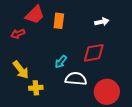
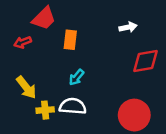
orange rectangle: (59, 21) -> (70, 40), moved
red diamond: (94, 53) -> (146, 61), moved
white semicircle: (76, 79) -> (73, 106), moved

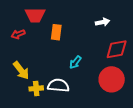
red trapezoid: (44, 18) -> (35, 15), turned 45
cyan arrow: (77, 77) -> (75, 62), moved
red circle: (134, 115) -> (112, 79), moved

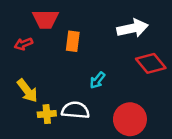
white arrow: (103, 22) -> (133, 28), size x1.6
red diamond: (117, 49) -> (151, 63), turned 60
red circle: (112, 79) -> (130, 119), moved

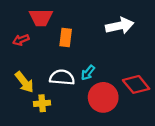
red diamond: (151, 63) -> (136, 84), moved
white semicircle: (75, 110) -> (62, 77), moved
red circle: (130, 119) -> (103, 97), moved

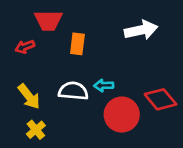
cyan arrow: (88, 73) -> (104, 85), turned 49
yellow cross: (42, 103) -> (36, 130), moved, turned -35

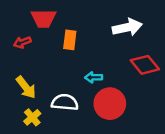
white semicircle: (73, 91) -> (65, 102), moved
red diamond: (160, 99) -> (145, 65), moved

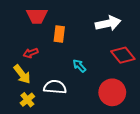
red arrow: (22, 42) -> (31, 53), moved
cyan arrow: (94, 77) -> (79, 66), turned 48
red circle: (110, 104) -> (112, 92), moved

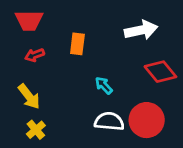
red trapezoid: (37, 16) -> (29, 20), moved
red arrow: (31, 53) -> (35, 55), moved
white semicircle: (55, 87) -> (109, 121), moved

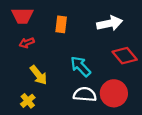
orange rectangle: (77, 44) -> (61, 24), moved
cyan arrow: (104, 85) -> (81, 66), size x1.5
yellow arrow: (29, 97) -> (39, 75), moved

